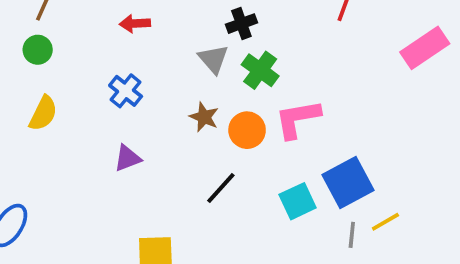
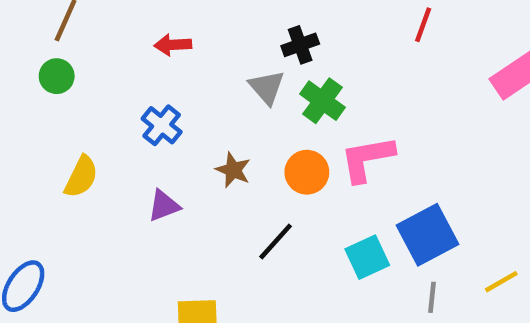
yellow semicircle: (43, 113) -> (81, 177), moved
brown star: (204, 117) -> (233, 170), moved
yellow line: (385, 222) -> (501, 282), moved

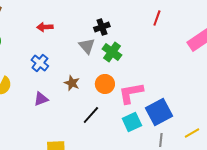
pink L-shape: (367, 159) -> (131, 93), moved

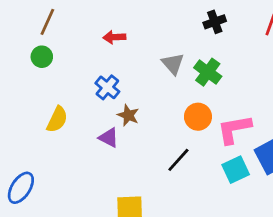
black cross: (102, 27) -> (215, 22), moved
brown star: (72, 83) -> (128, 115), moved
purple triangle: (41, 99) -> (109, 138), turned 49

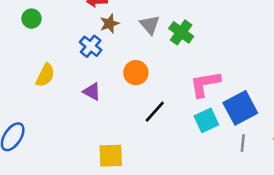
brown star: (128, 115) -> (109, 24), moved, turned 30
orange circle: (198, 117) -> (136, 73), moved

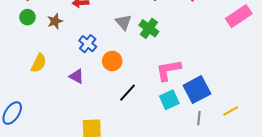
brown star: (109, 24) -> (55, 21), moved
blue cross: (91, 46) -> (88, 44), moved

